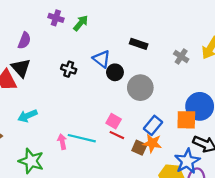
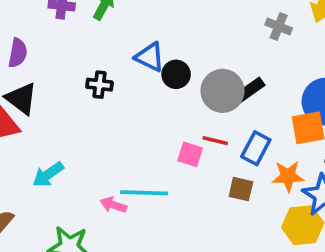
black rectangle: (139, 44) -> (250, 90), moved, turned -42
red line: (117, 135) -> (215, 141), moved
pink arrow: (62, 142) -> (113, 205), turned -48
orange star: (152, 143) -> (288, 176), moved

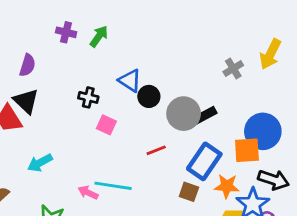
gray cross: (279, 26) -> (233, 69), turned 30
red line: (215, 141) -> (156, 150), moved, turned -42
blue rectangle: (256, 148) -> (204, 161), size x1.4
pink square: (190, 154) -> (106, 125), moved

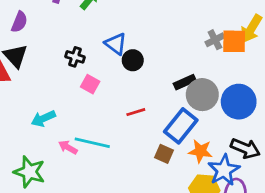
gray circle: (184, 114) -> (202, 95), moved
orange square: (247, 150) -> (234, 41), moved
cyan arrow: (40, 163) -> (43, 119), moved

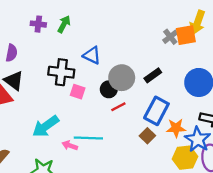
black cross: (75, 57) -> (61, 72), size x1.6
black circle: (133, 60) -> (109, 89), moved
gray circle: (202, 95) -> (122, 78), moved
cyan arrow: (43, 119) -> (46, 126), size x1.4
brown square: (164, 154) -> (147, 136), turned 32

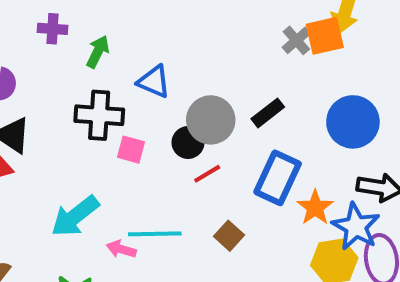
green arrow: (64, 24) -> (98, 52), moved
orange star: (176, 128) -> (315, 208), turned -30
brown square: (147, 136) -> (229, 236), moved

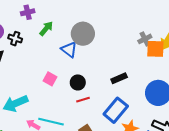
purple cross: (53, 29) -> (28, 12), turned -32
gray cross: (296, 40) -> (145, 39), moved
black cross: (99, 115) -> (15, 39), moved, size x0.6
gray circle: (211, 120) -> (83, 34), moved

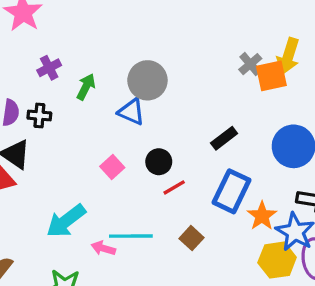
pink square: (50, 79) -> (112, 167), turned 32

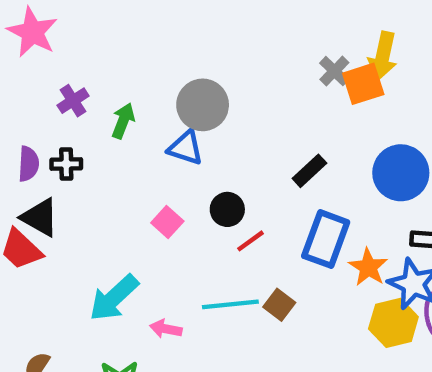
cyan line: (131, 236) -> (230, 304), moved

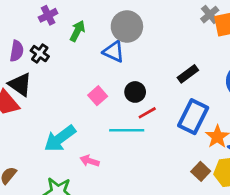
black cross: (66, 164) -> (40, 54), turned 30
cyan line: (230, 304) -> (127, 130), moved
brown square: (279, 305) -> (201, 171), moved

